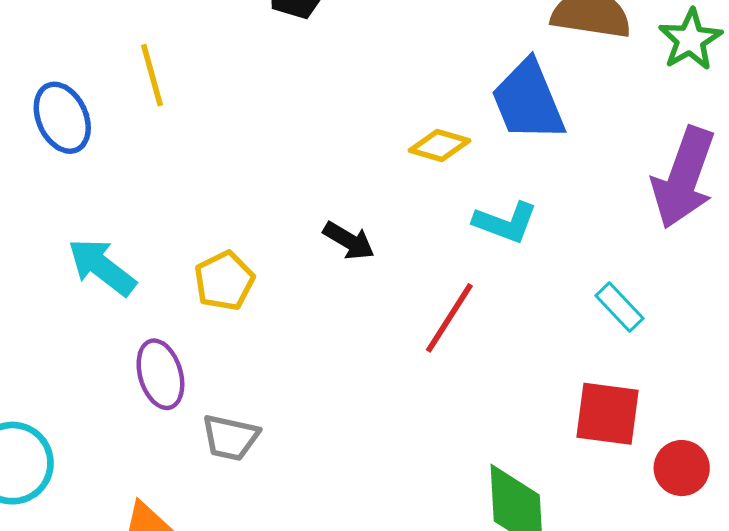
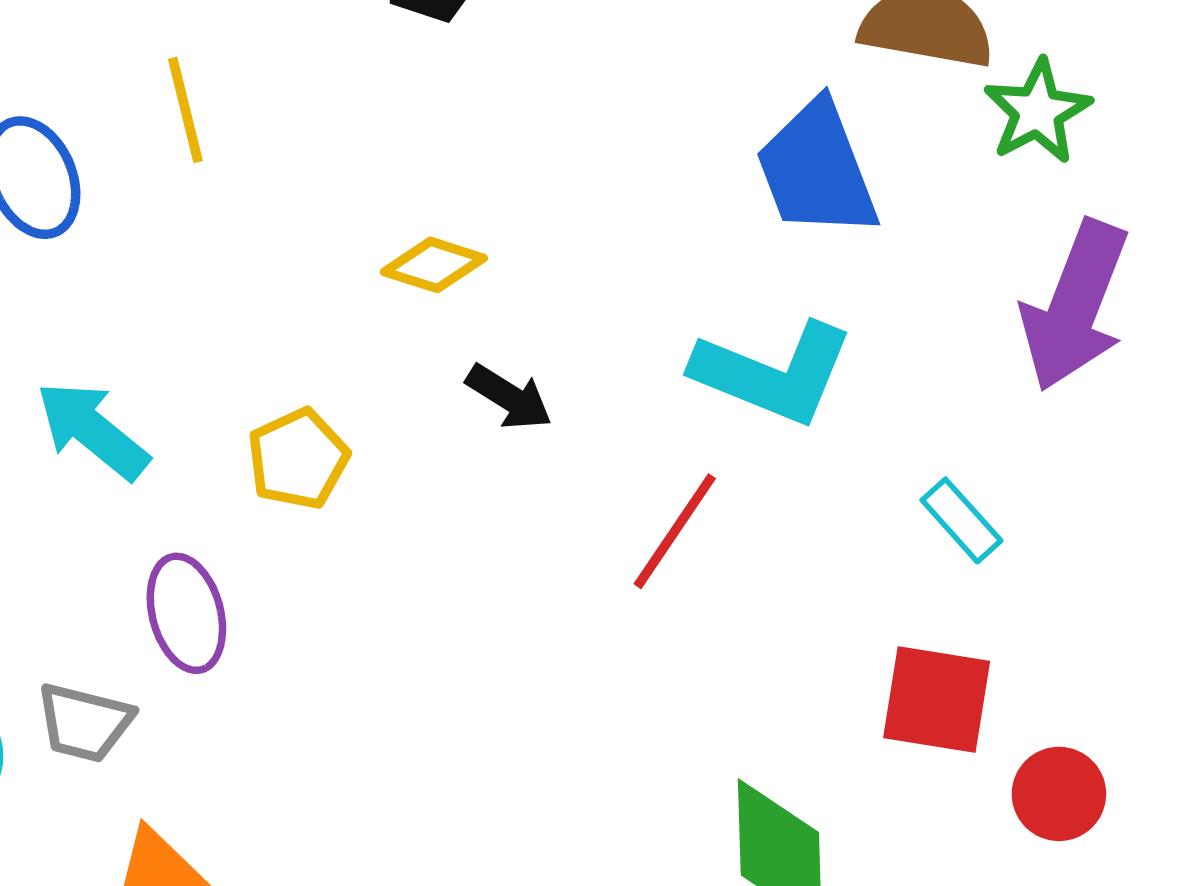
green star: (690, 40) -> (1038, 111), moved
yellow diamond: (440, 146) -> (434, 265), moved
cyan L-shape: (505, 222) -> (773, 373), size x1.5
gray trapezoid: (230, 438) -> (84, 722), moved

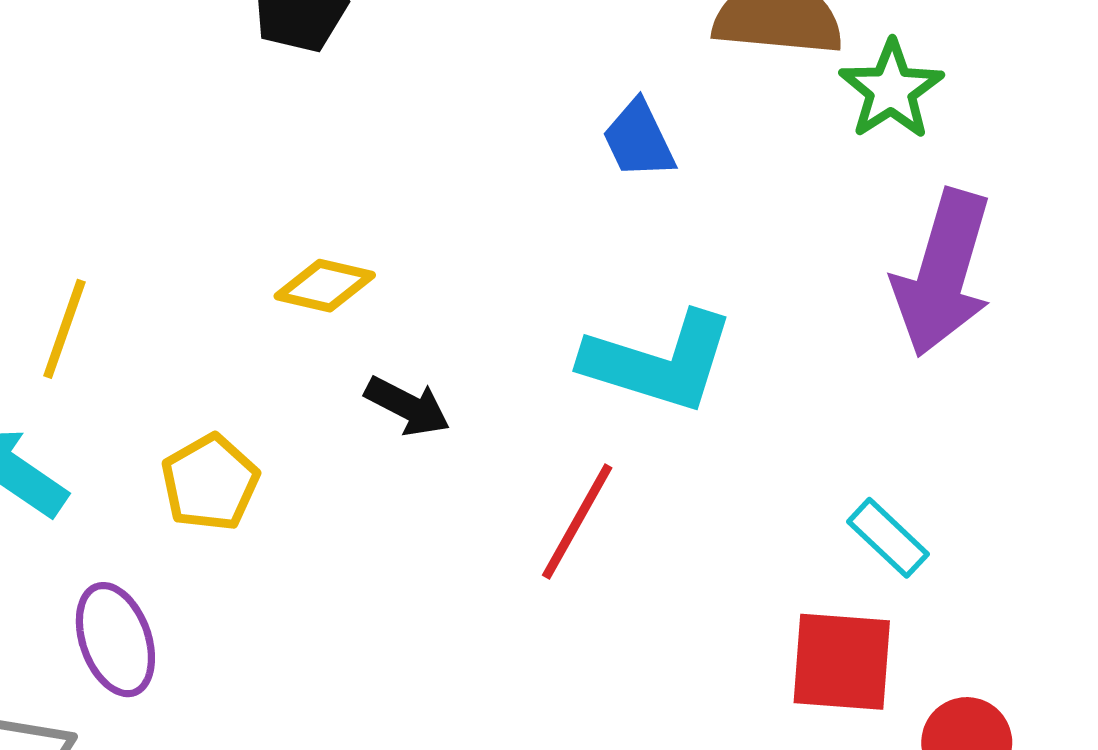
yellow line: (185, 110) -> (64, 329), moved, turned 38
blue trapezoid: (817, 170) -> (639, 140), moved, size x0.6
cyan rectangle: (961, 520) -> (888, 538), moved

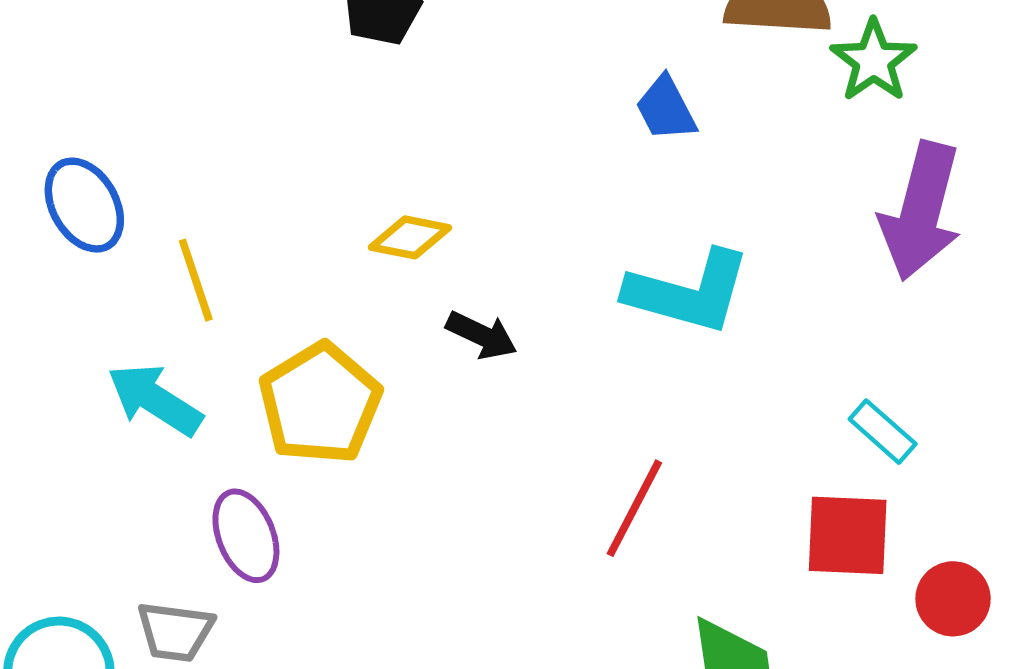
yellow line: (64, 329) -> (196, 280), turned -36
yellow pentagon: (210, 483) -> (320, 403), size x1.5
red line: (577, 522) -> (634, 508), moved

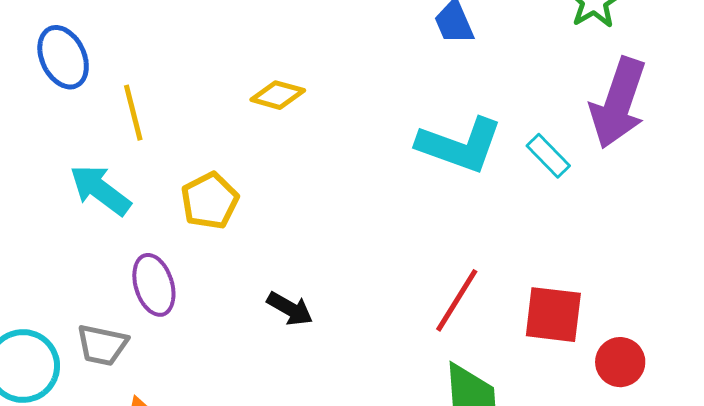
black arrow: (482, 335) -> (290, 309), moved
yellow pentagon: (320, 403) -> (210, 201), size x0.7
cyan rectangle: (883, 432) -> (548, 156), moved
red line: (634, 508) -> (457, 300), moved

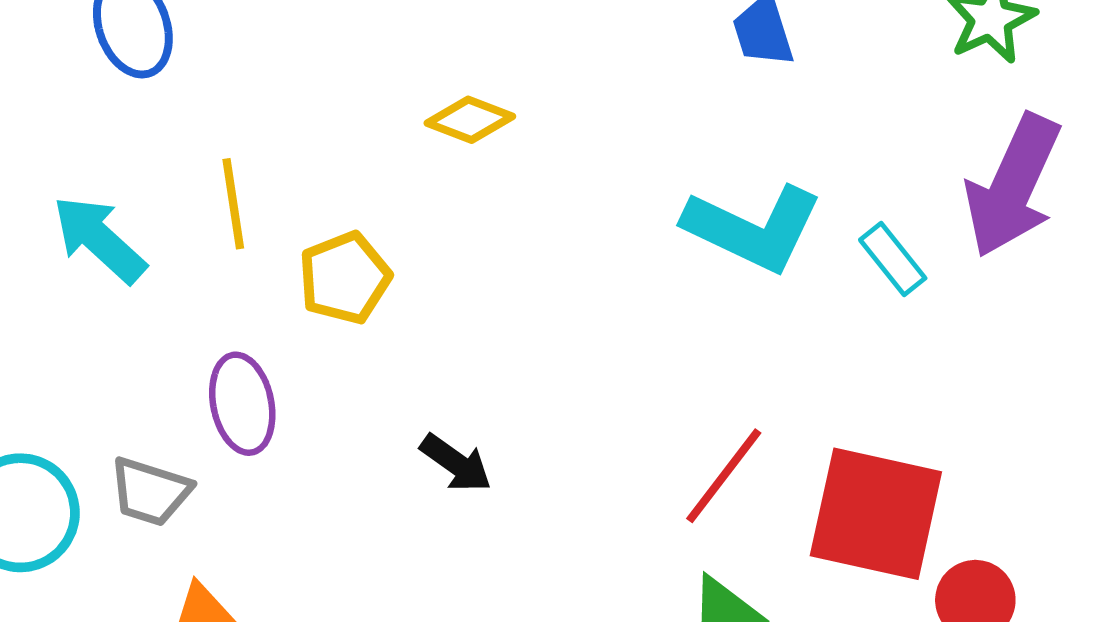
yellow line: (133, 113) -> (233, 204), moved
cyan arrow: (100, 190) -> (99, 239), moved
red square: (553, 315) -> (876, 514), size x1.4

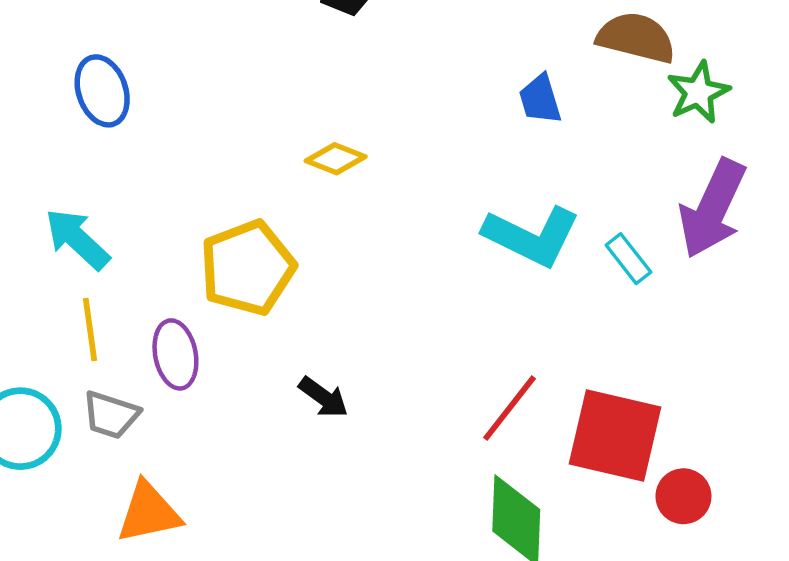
yellow line: (233, 204) -> (90, 329), moved
yellow pentagon: (345, 278) -> (248, 268), size x1.5

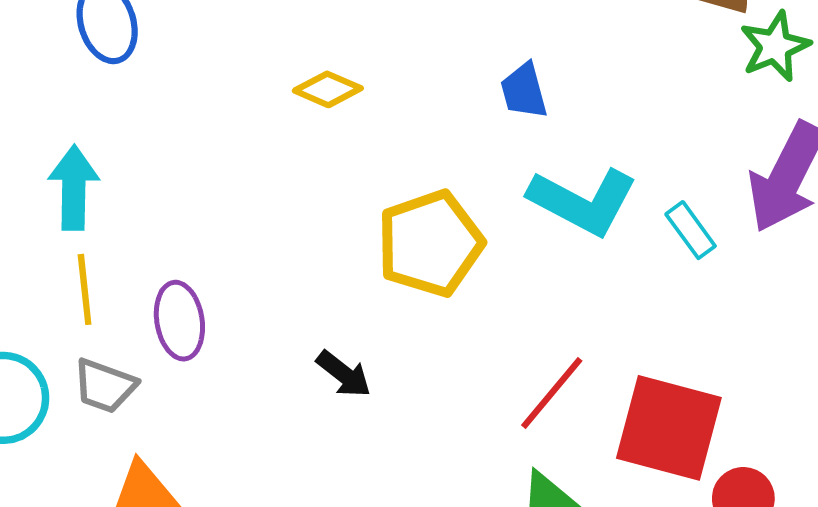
blue trapezoid: (540, 99) -> (524, 91), moved
yellow diamond: (336, 159) -> (328, 89), moved
cyan arrow: (77, 239) -> (74, 188), turned 46
yellow pentagon: (248, 268) -> (430, 243), moved

